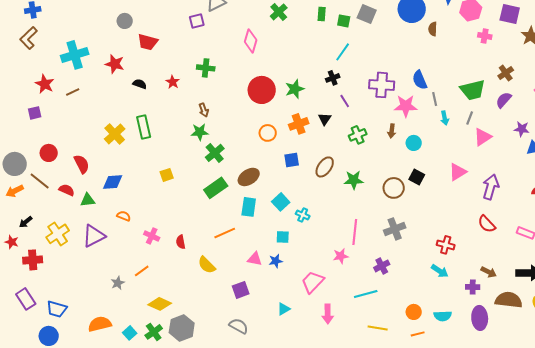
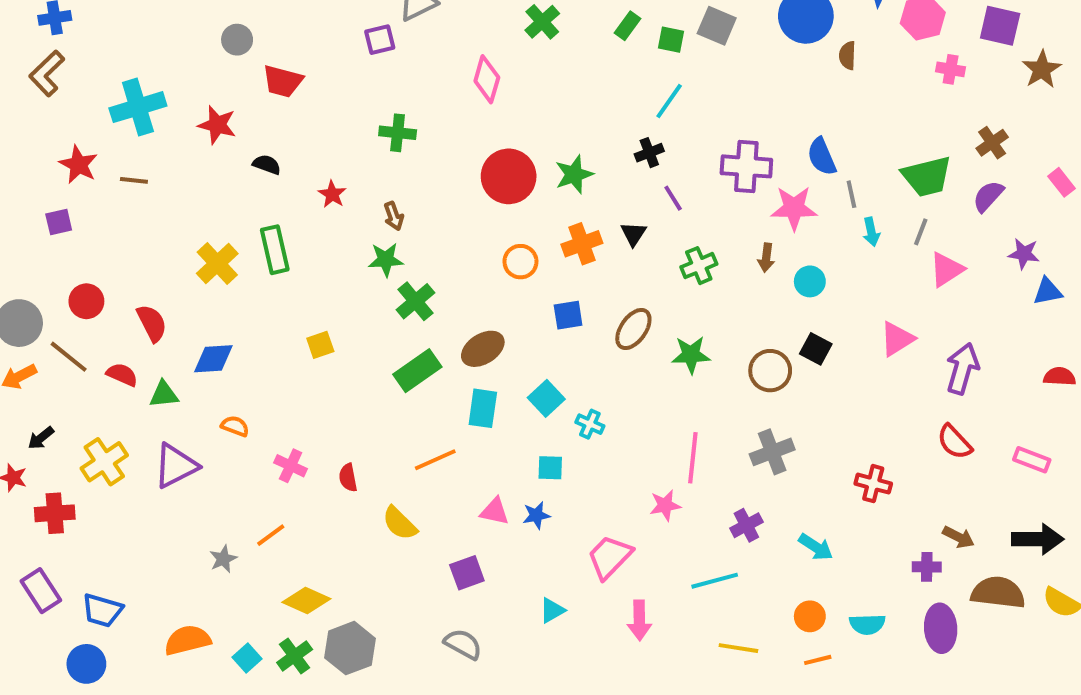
green rectangle: (322, 14) -> (627, 26), turned 32
red star: (173, 82) -> (332, 194), moved
brown line: (73, 92) -> (134, 180), turned 32
cyan arrow: (440, 271) -> (816, 547), moved

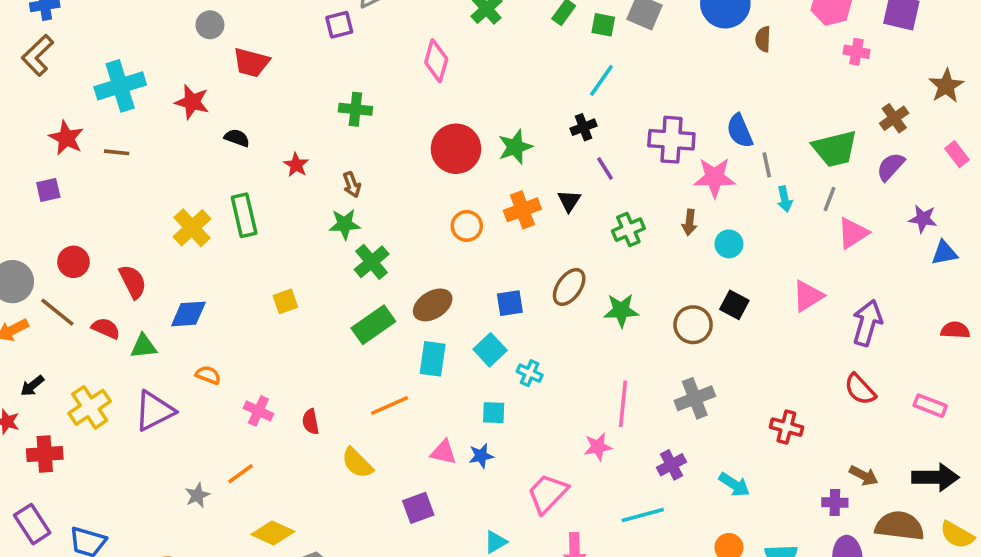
brown star: (1042, 69) -> (946, 86), moved
blue square: (568, 315) -> (510, 303), moved

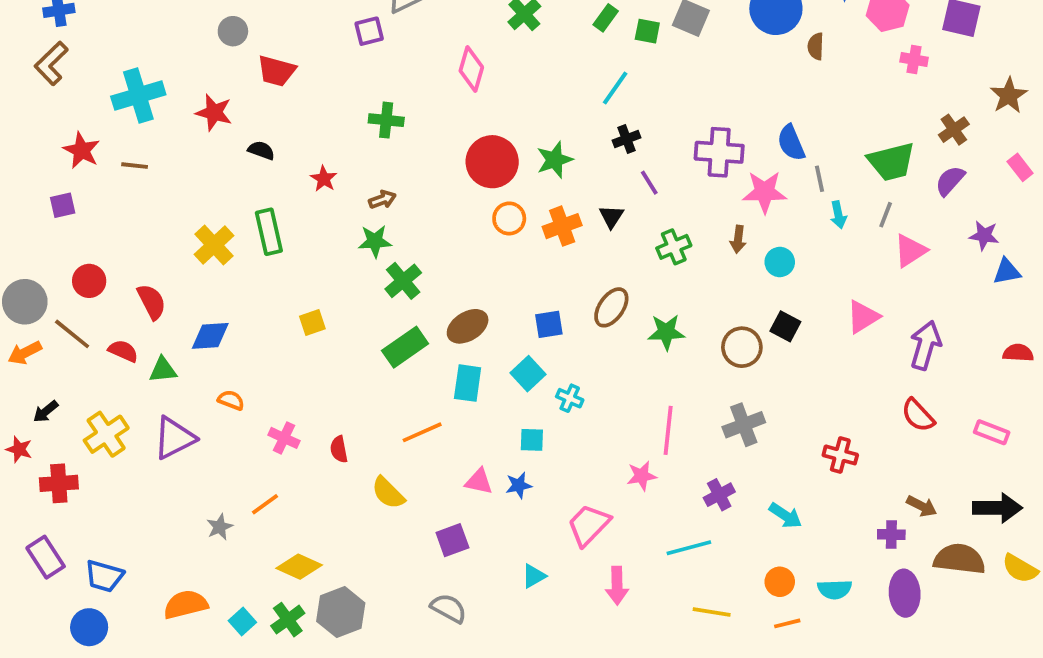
cyan line: (601, 80) -> (615, 88), moved
brown arrow: (352, 185) -> (382, 200), turned -90
orange circle: (467, 226) -> (509, 218), moved

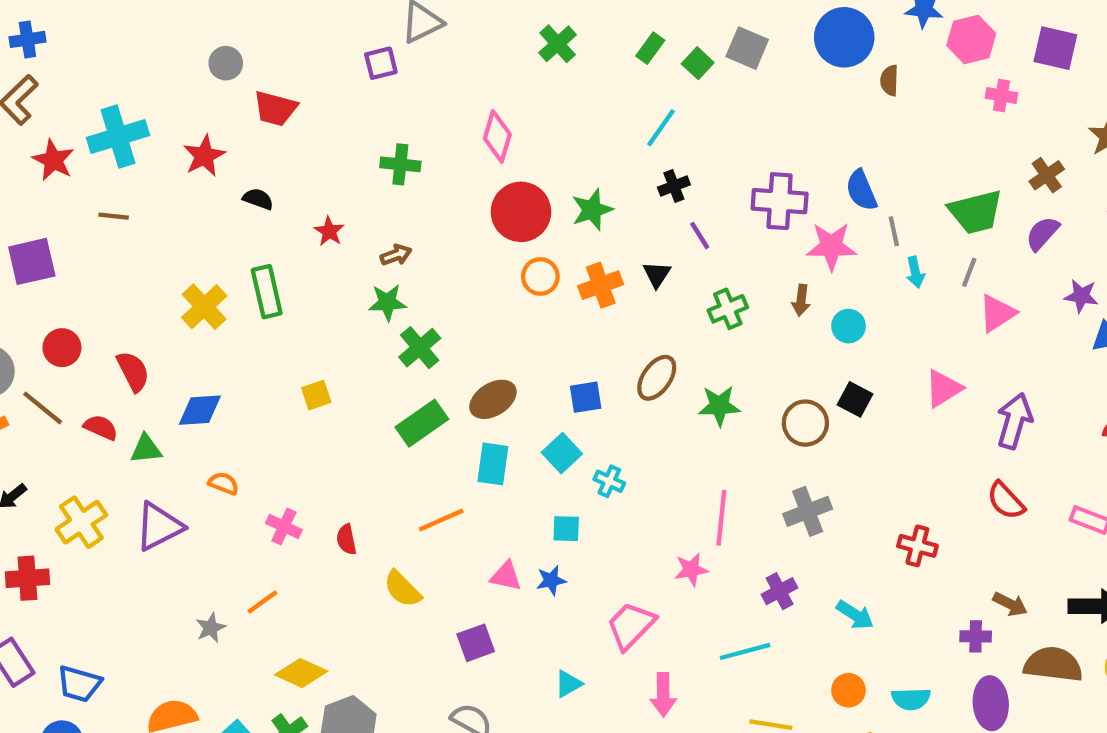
green square: (647, 31) -> (698, 63), turned 32
pink diamond: (471, 69) -> (497, 136), moved
red star: (214, 113) -> (204, 156), turned 30
red star: (82, 150) -> (53, 160), moved
purple square: (63, 205) -> (32, 261), size x1.6

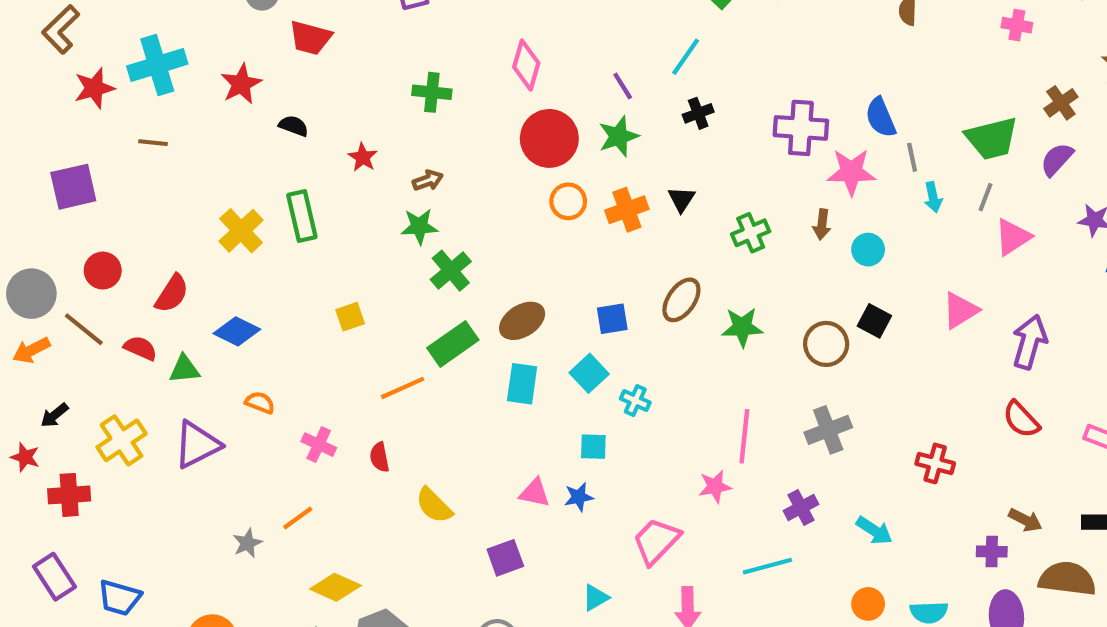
red star: (53, 160) -> (94, 88), turned 30
purple line: (700, 236) -> (623, 86), moved
red semicircle: (133, 371) -> (172, 294), turned 60
blue diamond: (200, 410) -> (237, 331), turned 30
orange line: (441, 520) -> (403, 388), moved

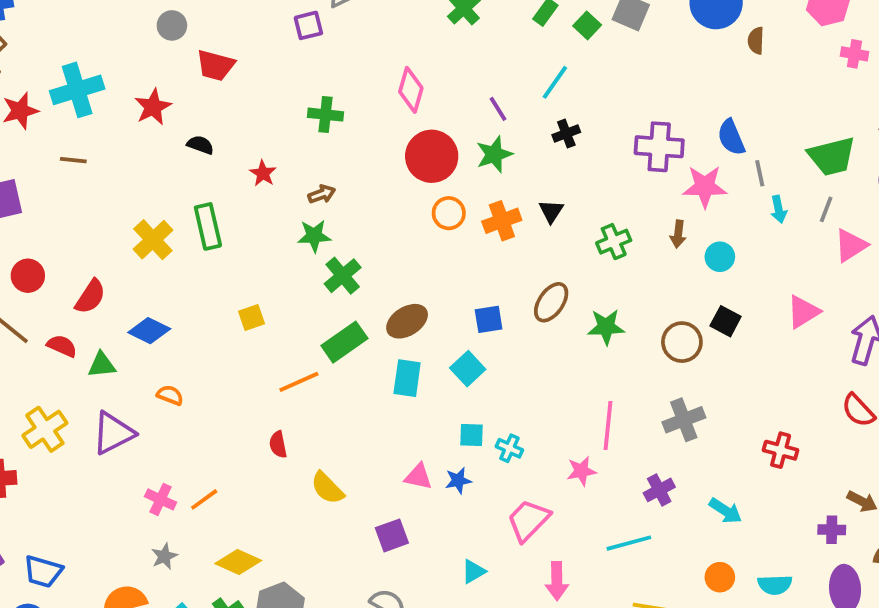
cyan cross: (635, 401) -> (509, 448), moved
pink cross: (319, 445) -> (161, 499), moved
gray star: (247, 543) -> (164, 556), moved

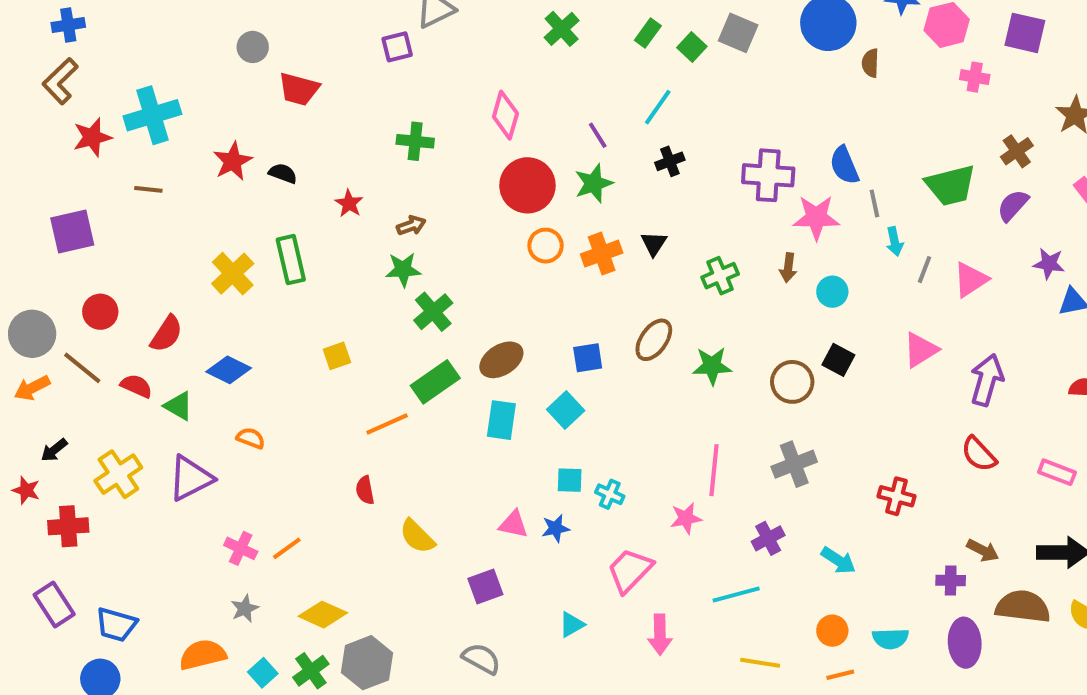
red star: (153, 107) -> (233, 161), moved
gray line: (826, 209) -> (925, 270), moved
green triangle: (102, 365) -> (179, 406), turned 36

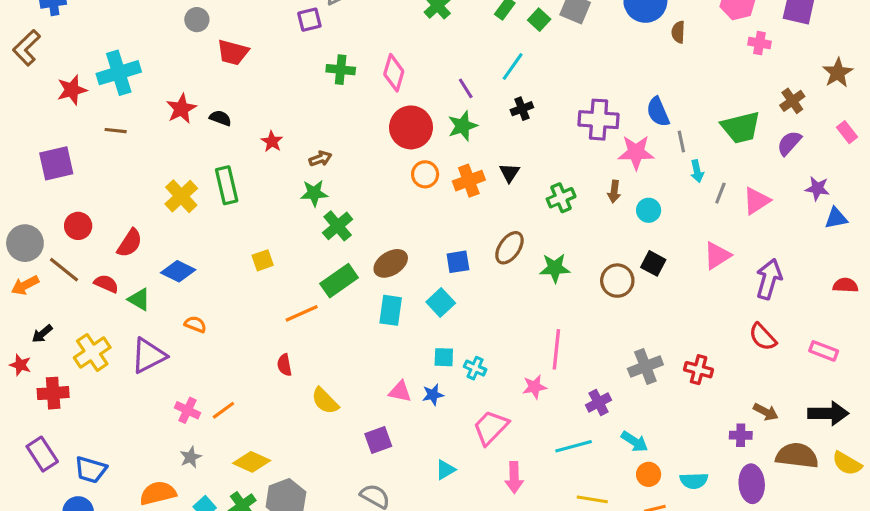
brown L-shape: (60, 81) -> (27, 48), moved
green cross: (415, 141) -> (341, 70), moved
gray cross: (794, 464) -> (645, 367), moved
cyan arrow: (838, 560) -> (634, 442), moved

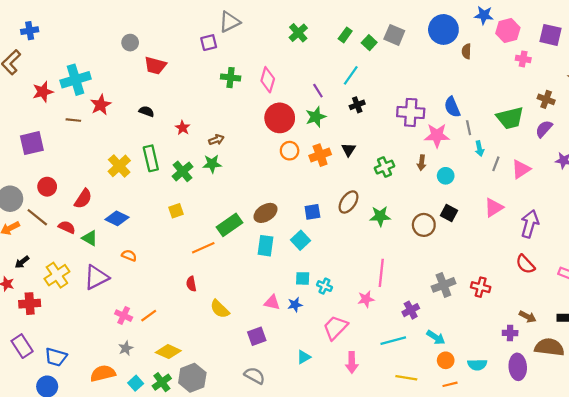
brown cross: (792, 101) -> (546, 99), turned -35
red star: (181, 109) -> (101, 105), moved
green cross: (338, 226) -> (183, 171), moved

